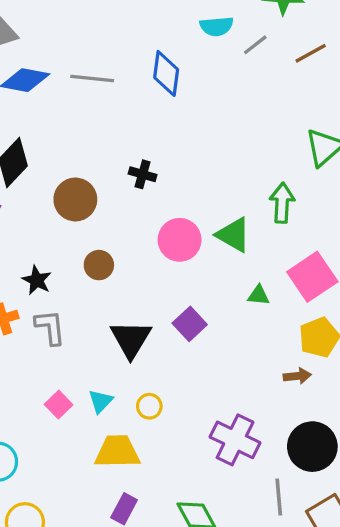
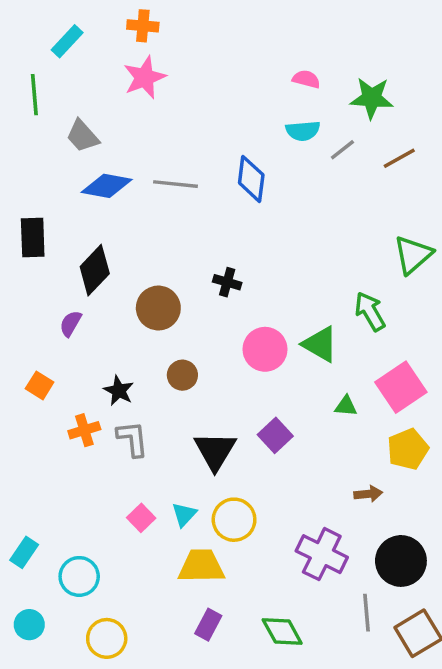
green arrow: (282, 203) -> (370, 311), turned -33
brown arrow: (297, 376) -> (368, 494), moved
yellow circle: (149, 406) -> (234, 520), size x1.6

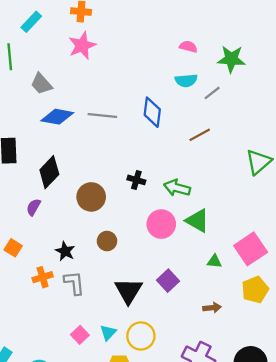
brown line: (399, 158) -> (200, 135), moved
green arrow: (370, 311) -> (177, 188), moved, turned -45
brown arrow: (368, 494) -> (212, 308), moved

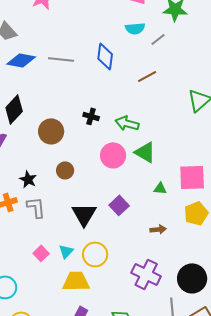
pink square: (251, 249) -> (192, 177), turned 32

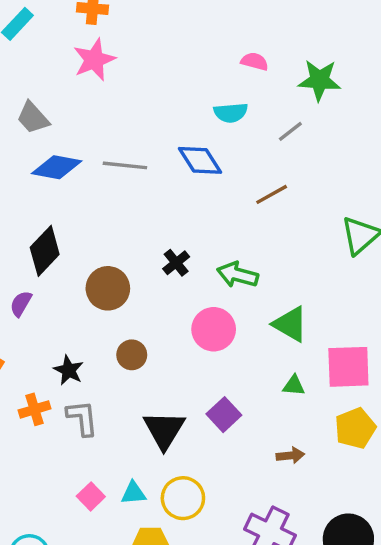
cyan semicircle: (135, 28) -> (231, 113), moved
blue diamond: (105, 56) -> (200, 160), turned -40
black cross: (91, 116) -> (176, 263), turned 35
green triangle: (145, 152) -> (290, 324), moved
cyan triangle: (66, 251) -> (133, 493), turned 42

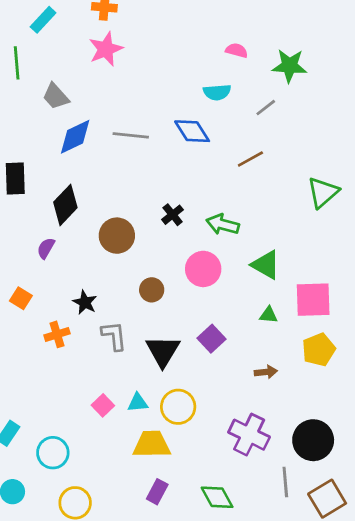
blue diamond: (57, 167) -> (75, 137), turned -36
brown circle: (132, 355) -> (152, 290), moved
gray L-shape: (82, 418) -> (114, 336), moved

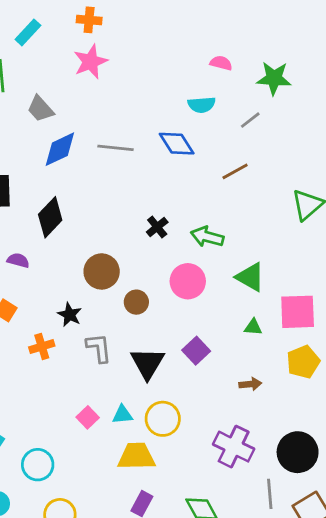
brown circle: (117, 236) -> (102, 271), moved
purple semicircle: (46, 248) -> (18, 260), moved, turned 75

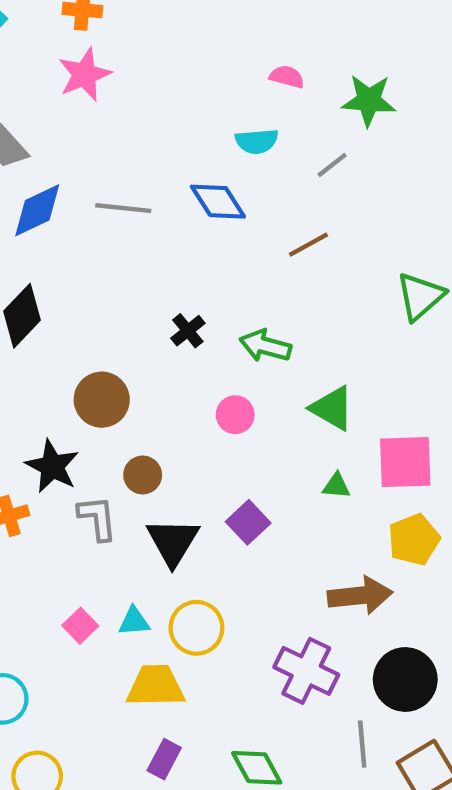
pink circle: (188, 281) -> (235, 415), size x0.7
brown circle: (136, 302) -> (143, 475), moved
black star: (70, 315) -> (52, 466), size x1.4
brown arrow: (250, 384) -> (360, 596), moved, size x1.8

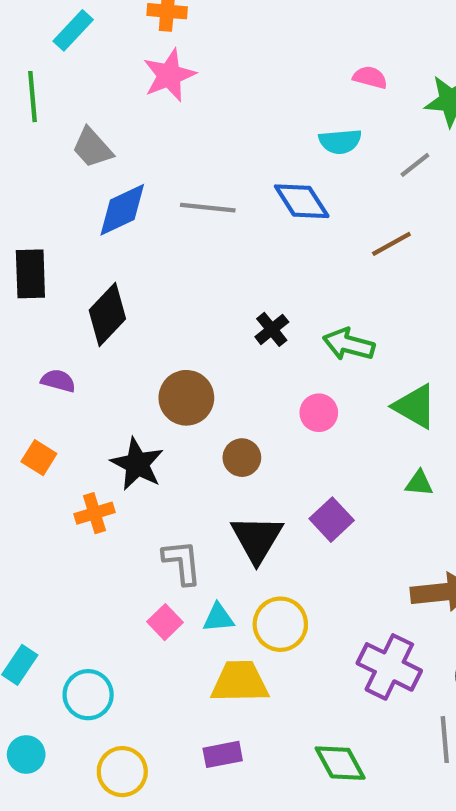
brown circle: (143, 475) -> (242, 458), moved
gray L-shape: (97, 518) -> (182, 562), moved
purple rectangle: (164, 759) -> (223, 754), moved, turned 51

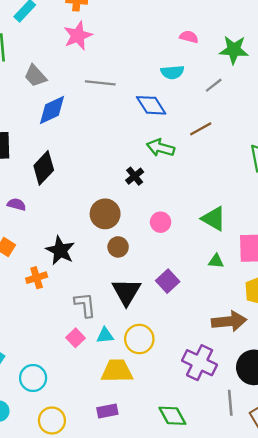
gray line: (208, 208) -> (100, 83), moved
green arrow: (349, 344) -> (161, 148), moved
brown circle: (186, 398) -> (105, 214), moved

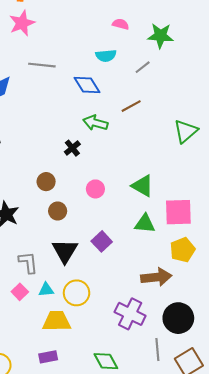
brown circle: (105, 214) -> (46, 182), size x0.7
green triangle: (216, 261) -> (145, 224), size x1.5

